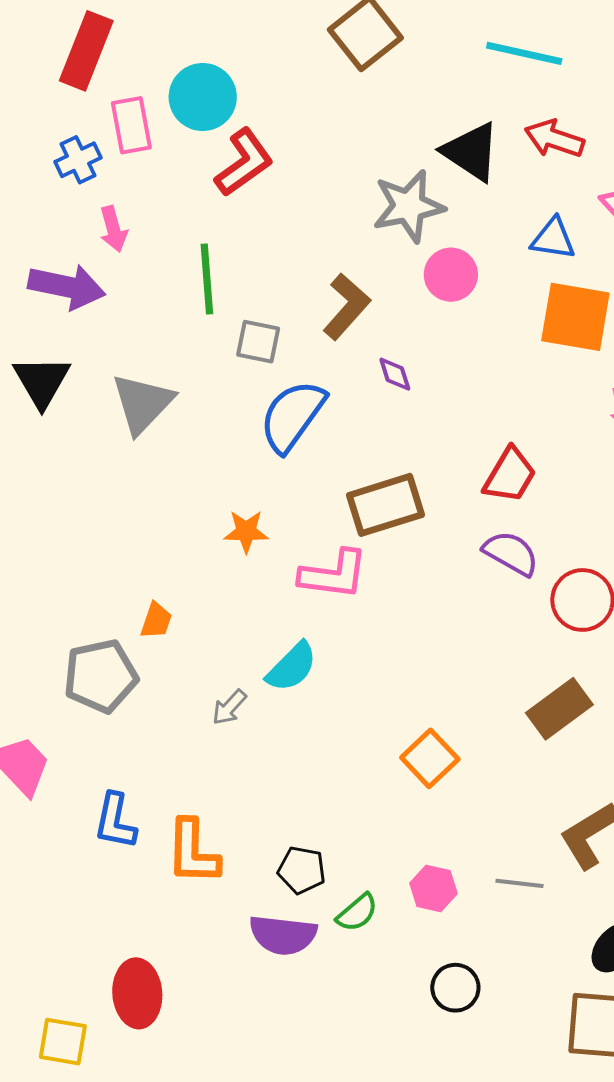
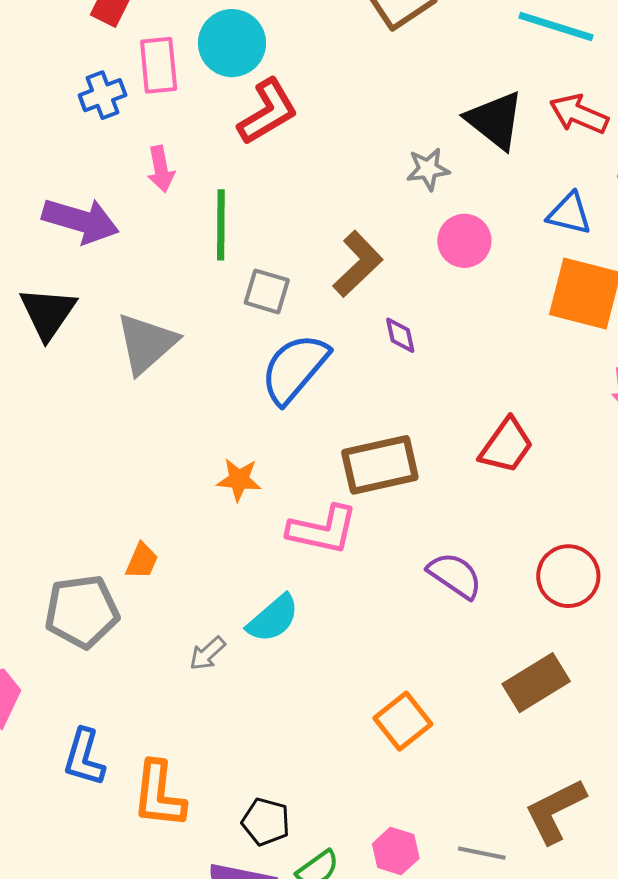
gray star: (409, 206) -> (428, 169), size x0.6
pink arrow: (113, 229) -> (161, 169), moved
purple semicircle: (511, 553) -> (455, 575), moved

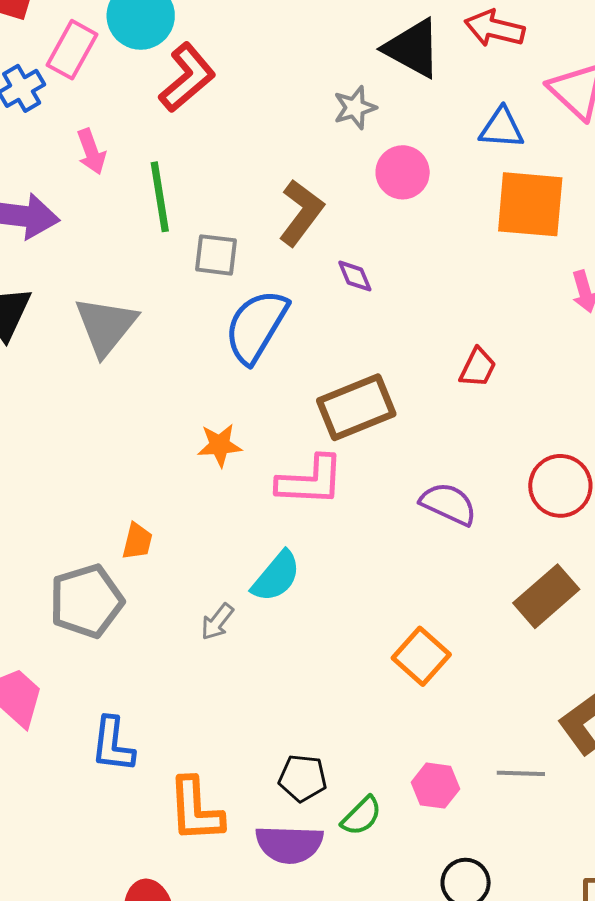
pink rectangle: (159, 65) -> (72, 50), turned 44
red trapezoid: (506, 446) -> (478, 367), size x0.7
orange L-shape: (159, 795) -> (196, 810), moved

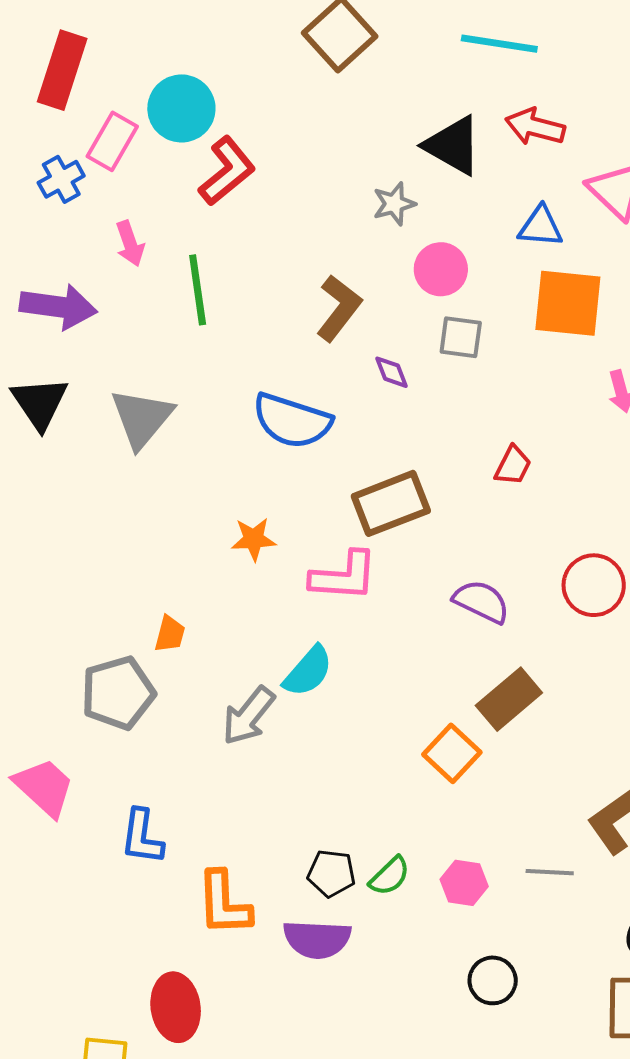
gray square: (216, 255) -> (461, 337), moved
blue semicircle: (256, 326) -> (292, 421), turned -104
brown rectangle: (546, 596) -> (509, 699), moved
gray arrow: (217, 622) -> (248, 716), size x1.6
green semicircle: (361, 816) -> (390, 876), moved

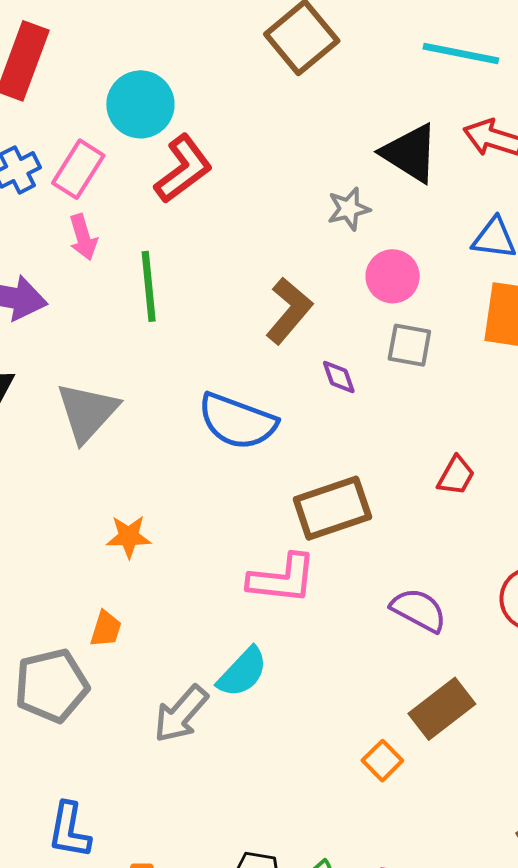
pink rectangle: (112, 141) -> (78, 169), moved
orange star: (254, 539) -> (129, 537), moved
orange square: (452, 753) -> (382, 761), size x0.7

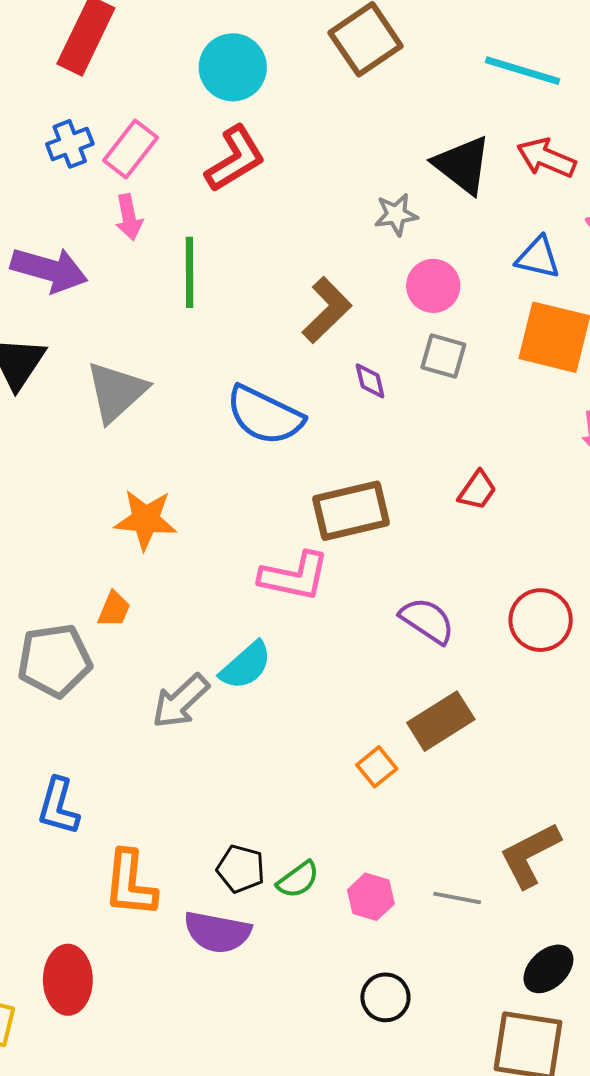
cyan circle: (140, 104) -> (233, 67), moved
orange star: (129, 537) -> (146, 520), size x1.4

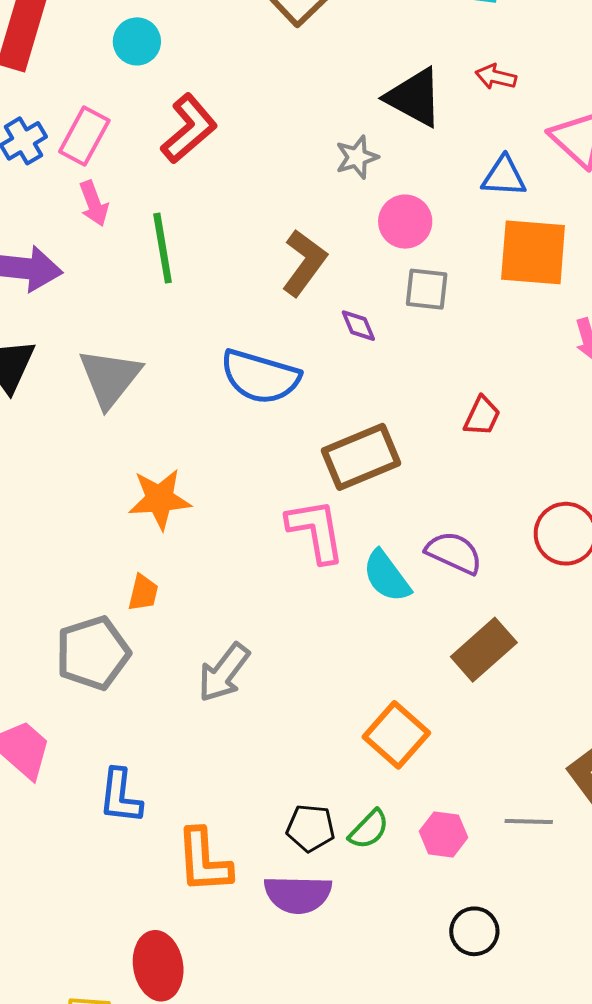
cyan circle: (233, 67) -> (137, 41), moved, size x0.7
red arrow: (546, 158) -> (496, 77), size x0.7
pink L-shape: (294, 576) -> (316, 531), turned -102
cyan semicircle: (246, 666) -> (387, 576), moved, turned 104
orange square: (377, 767) -> (396, 735), moved, size x1.6

